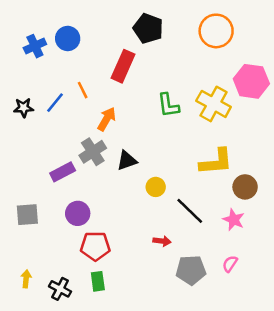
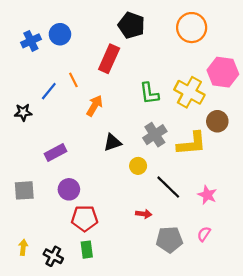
black star: (24, 108) -> (23, 112), moved
gray cross: (93, 152) -> (155, 135), moved
brown circle: (245, 187) -> (217, 121), moved

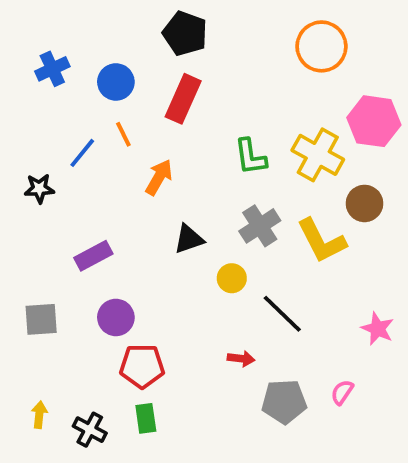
black pentagon: (131, 25) -> (185, 33), moved
blue circle: (60, 34) -> (116, 82), moved
yellow L-shape: (192, 144) -> (321, 241), turned 68
pink star: (207, 195) -> (378, 329), moved

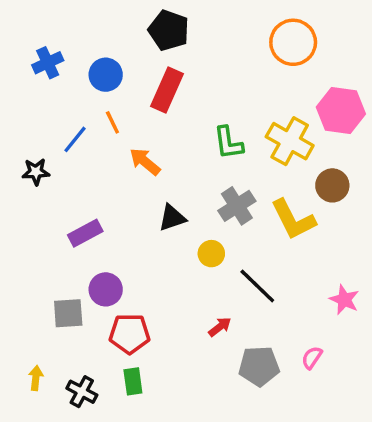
orange arrow: (159, 177) -> (145, 162), turned -80
gray square: (41, 319) -> (68, 313), moved
red arrow: (241, 359) -> (220, 327), turned -45

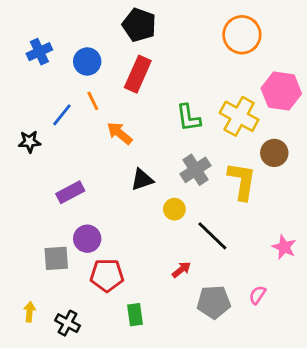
yellow L-shape: (293, 220) -> (242, 181), turned -144
green rectangle: (133, 381) -> (135, 315), moved

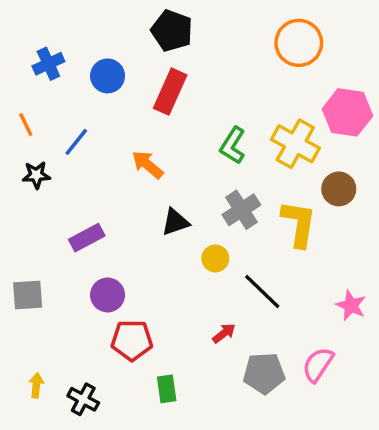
orange line: (93, 101) -> (26, 125), moved
green L-shape: (188, 118) -> (233, 145), turned 40
gray square: (56, 258) -> (28, 295), moved
pink semicircle: (257, 295) -> (318, 365), size x1.5

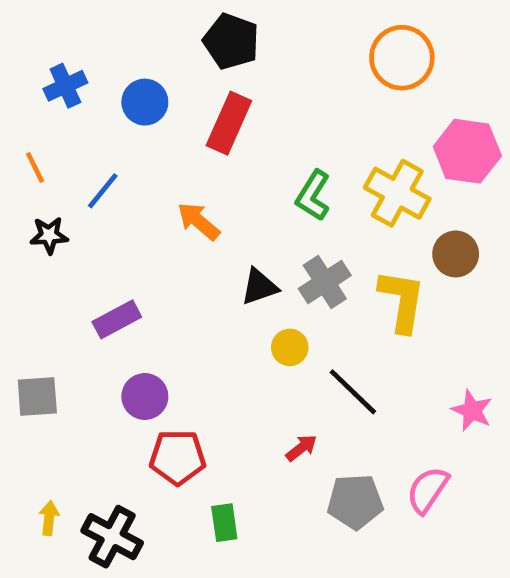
black triangle: (175, 222) -> (259, 287), moved
black cross: (83, 399) -> (112, 537), size x1.4

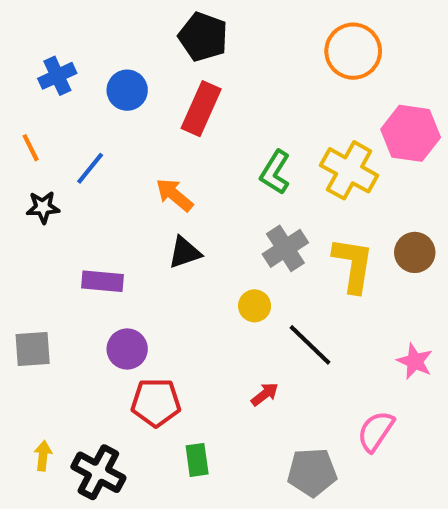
brown circle: (456, 254) -> (415, 252), moved
black triangle: (259, 287) -> (185, 252), moved
purple rectangle: (117, 319) -> (103, 281), turned 33
gray pentagon: (355, 502) -> (312, 472), moved

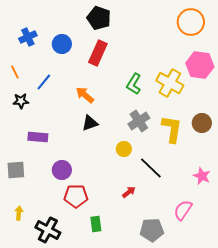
orange circle: (353, 51) -> (191, 22), moved
purple rectangle: (103, 281) -> (38, 137), moved
yellow arrow: (43, 456) -> (19, 213), moved

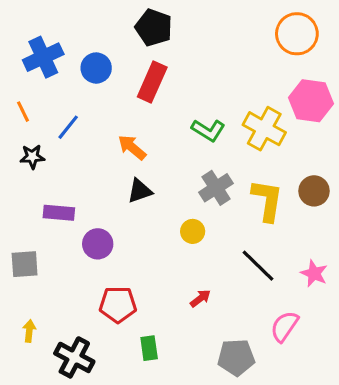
blue cross: (28, 37) -> (43, 57), size x1.4
green L-shape: (134, 84) -> (208, 130), turned -90
black line: (151, 168) -> (258, 266), moved
purple circle: (62, 170) -> (98, 244), moved

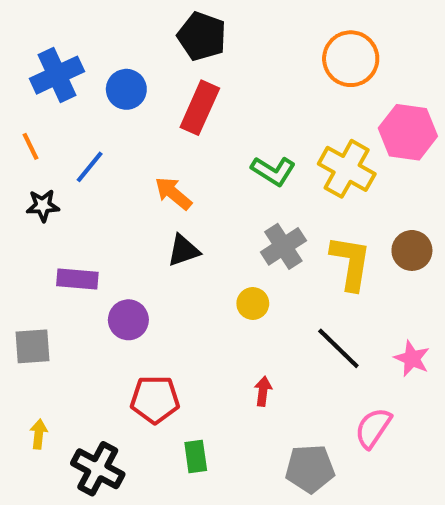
orange circle: (297, 34) -> (351, 59), moved
red arrow: (200, 298) -> (263, 391), turned -45

